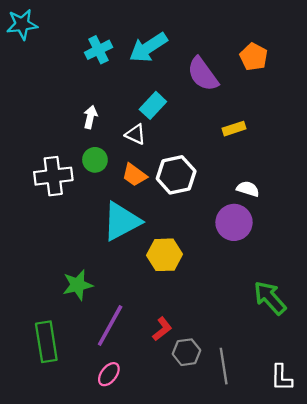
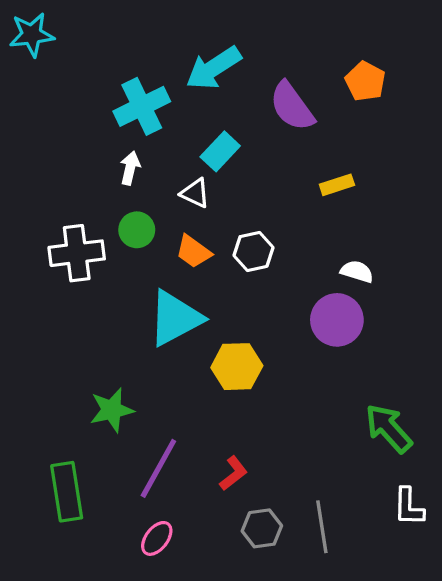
cyan cross: (98, 50) -> (142, 106), moved, size x1.4
white hexagon: (176, 175) -> (254, 251), size x0.7
gray hexagon: (187, 352) -> (262, 528), moved
white L-shape: (281, 378) -> (409, 507), moved

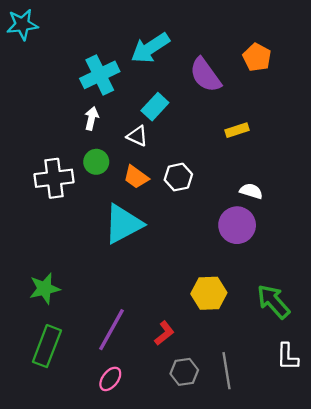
yellow hexagon: (237, 367) -> (209, 293), moved
green star: (112, 410) -> (45, 289), moved
green rectangle: (67, 492) -> (47, 346), turned 30

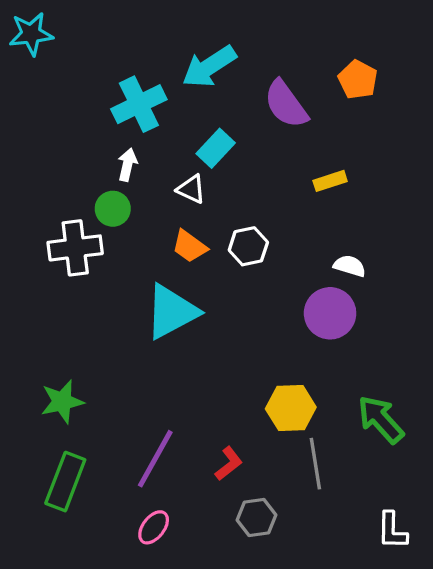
green circle: (96, 162) -> (113, 209), moved
white L-shape: (288, 357) -> (392, 531), moved
gray line: (226, 371) -> (315, 464), moved

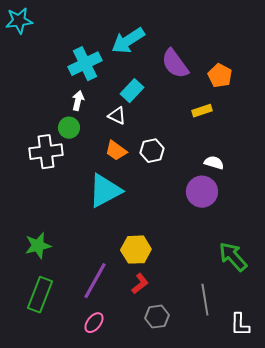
orange pentagon: (358, 80) -> (220, 76), moved
yellow hexagon: (291, 408) -> (136, 250), moved
gray line: (315, 464) -> (205, 300), moved

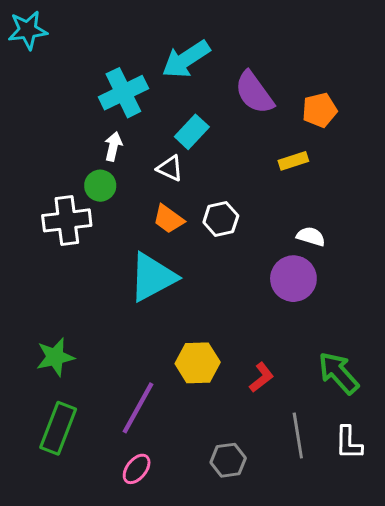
orange pentagon: (220, 76) -> (320, 110), turned 30
red L-shape: (140, 284) -> (261, 377), moved
white L-shape: (240, 325) -> (349, 443), moved

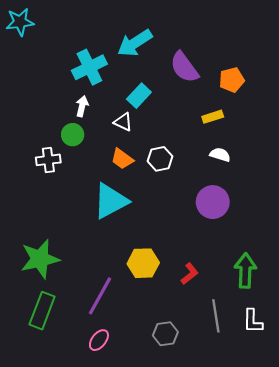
white cross: (67, 220) -> (48, 160), size x0.7
white semicircle: (311, 236) -> (220, 155), moved
green star: (55, 357) -> (40, 259), size x1.4
green arrow: (338, 373) -> (245, 271), turned 44

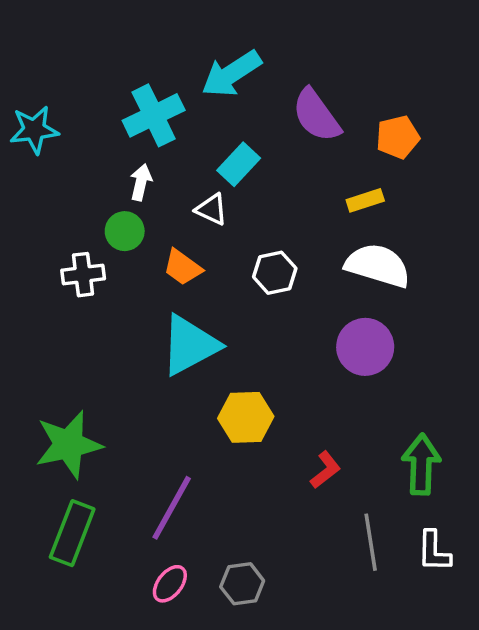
cyan star: (20, 22) -> (34, 130), moved
white semicircle: (220, 155) -> (378, 265), size x1.8
orange trapezoid: (122, 159) -> (183, 267), moved
yellow hexagon: (143, 263) -> (246, 417), moved
gray hexagon: (165, 334) -> (242, 584), moved

